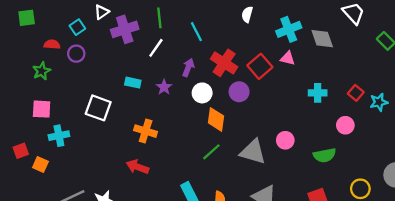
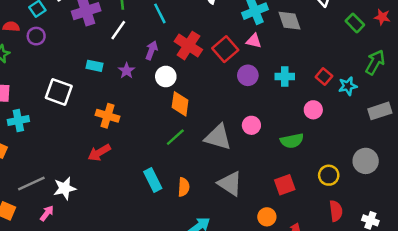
purple circle: (239, 92) -> (248, 75), moved
red arrow: (137, 167) -> (99, 153), turned -50

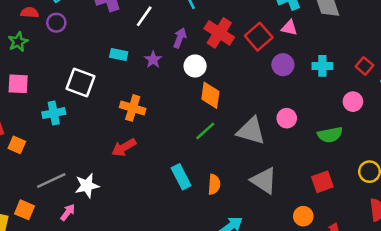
cyan cross: (18, 121) -> (54, 113), moved

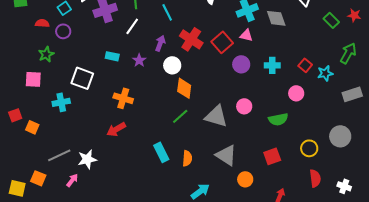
green star: (18, 42) -> (46, 54), moved
orange circle: (303, 216) -> (245, 179), moved

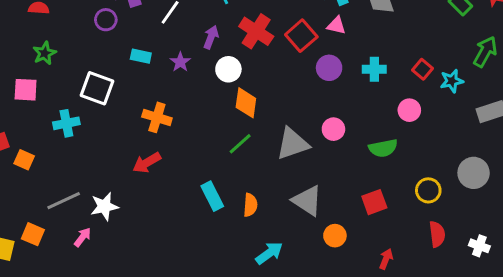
purple circle: (63, 31) -> (106, 20), moved
gray triangle: (216, 116) -> (293, 144), turned -35

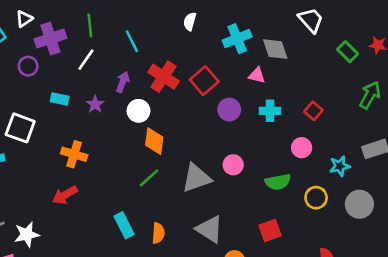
pink triangle: (336, 26) -> (257, 75), moved
cyan star: (452, 81) -> (340, 166), moved
yellow circle: (428, 190) -> (316, 198), moved

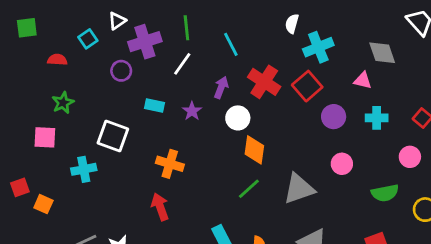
cyan cross: (237, 39) -> (318, 47), moved
pink circle: (233, 165) -> (342, 164), moved
red arrow: (65, 195) -> (160, 207), turned 100

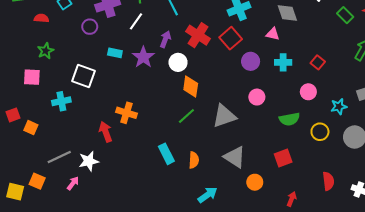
purple star: (192, 111) -> (143, 57), size x1.5
orange cross: (170, 164) -> (127, 113), moved
red arrow: (160, 207) -> (106, 132), moved

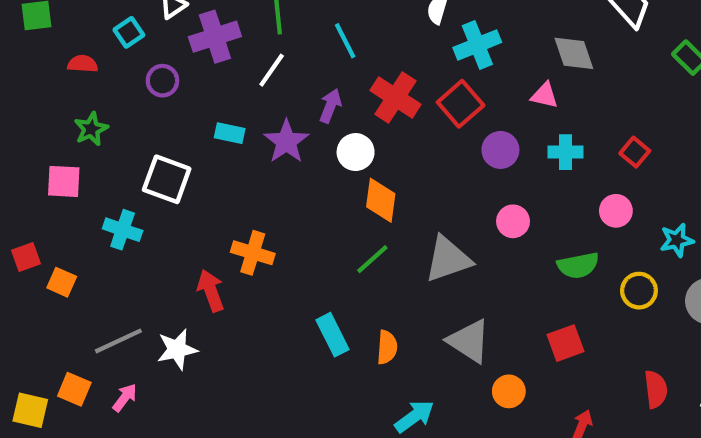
purple circle: (90, 27) -> (162, 81), moved
cyan cross: (61, 101) -> (123, 230), turned 30
pink arrow: (73, 183) -> (125, 398), moved

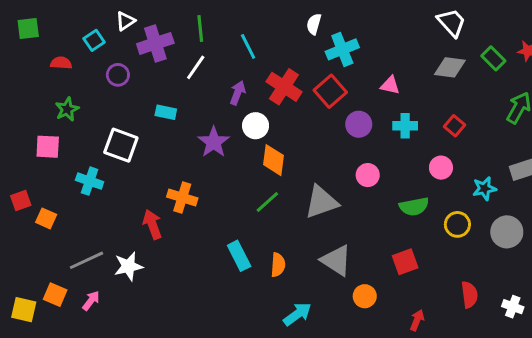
gray diamond: (574, 53) -> (450, 67), moved, turned -64
purple star: (286, 142) -> (214, 142), moved

